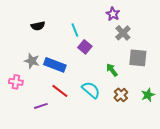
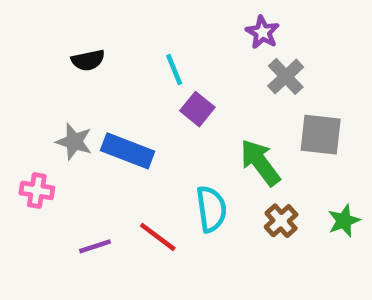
green arrow: (112, 70) -> (260, 163), size x1.5
cyan semicircle: (91, 90) -> (211, 209), turned 42
red line: (60, 91) -> (158, 237), moved

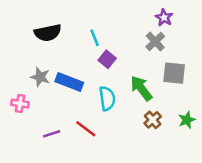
purple star: (262, 32) -> (164, 18), moved
black semicircle: (88, 60) -> (48, 33), size x1.5
cyan semicircle: (211, 209) -> (107, 98), moved

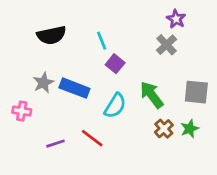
gray square: (174, 73) -> (196, 92), moved
gray star: (40, 77) -> (43, 83), turned 30
cyan semicircle: (107, 98) -> (115, 106), turned 40
green star: (187, 120) -> (190, 129), moved

